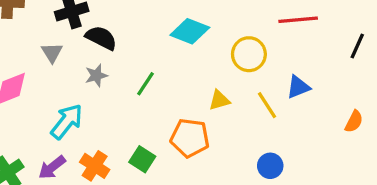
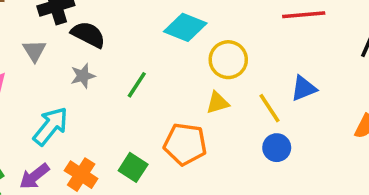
yellow circle: (249, 54) -> (228, 60), moved
blue circle: (270, 166) -> (277, 148), moved

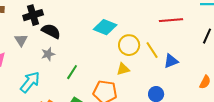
green line: (137, 85) -> (72, 72), moved
yellow line: (270, 108) -> (152, 50), moved

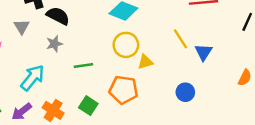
yellow circle: (129, 45) -> (126, 45), moved
blue triangle: (171, 61) -> (204, 52), turned -35
green line: (72, 72) -> (83, 66), turned 49

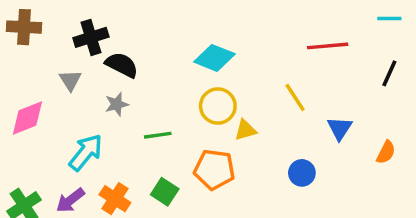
blue triangle: (204, 52) -> (340, 128), moved

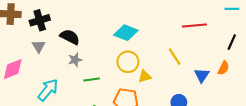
black cross: (91, 37) -> (40, 20), moved
gray star: (117, 104) -> (75, 60), moved
orange semicircle: (386, 152) -> (223, 68), moved

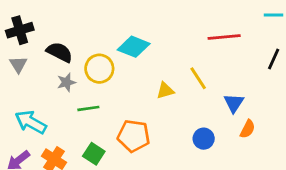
yellow circle: (128, 62) -> (99, 69), moved
orange semicircle: (223, 68) -> (248, 129), moved
yellow triangle: (145, 76) -> (165, 91), moved
cyan arrow: (48, 90) -> (31, 122), turned -100

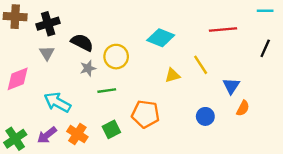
cyan diamond: (134, 47) -> (161, 38), moved
green square: (94, 154) -> (111, 129), turned 30

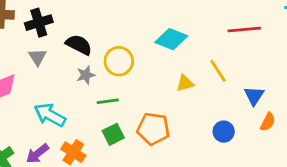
green square: (111, 129) -> (113, 134), moved

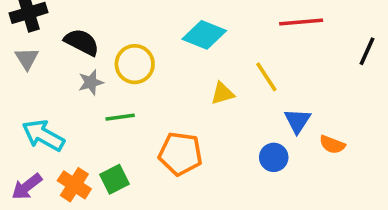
blue triangle: (254, 96) -> (297, 121), moved
orange semicircle: (268, 122) -> (332, 145), turned 84
green square: (113, 134) -> (115, 179), moved

